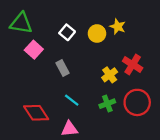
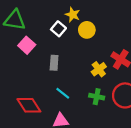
yellow star: (118, 27) -> (73, 15), moved
gray rectangle: (63, 68) -> (54, 63), turned 32
green cross: (107, 104) -> (97, 97), turned 32

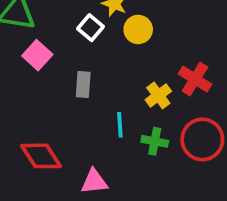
cyan line: (63, 93) -> (120, 125), moved, turned 48

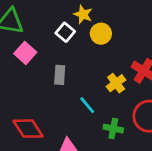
cyan line: (120, 125) -> (87, 105), turned -36
green cross: (155, 141) -> (113, 129), moved

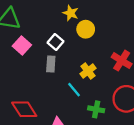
white square: (65, 32) -> (56, 42), moved
yellow cross: (116, 83) -> (88, 71), moved

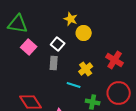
cyan line: (74, 90) -> (74, 85), turned -32

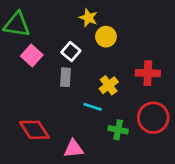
red cross: (115, 60) -> (148, 73), turned -30

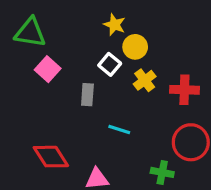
white square: (71, 51) -> (110, 64), moved
yellow cross: (109, 85) -> (145, 80), moved
green cross: (118, 130) -> (162, 172), moved

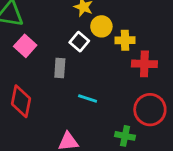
yellow cross: (145, 80) -> (125, 40), moved, turned 36
red diamond: (51, 157) -> (21, 101), moved, turned 44

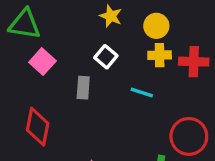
yellow circle: (101, 26) -> (156, 26), moved
red cross: (144, 64) -> (194, 62), moved
cyan line: (88, 99) -> (142, 93), moved

